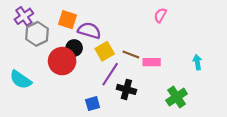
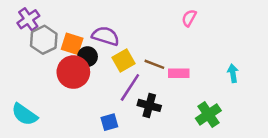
orange square: (68, 20) -> (72, 44), moved
cyan semicircle: (21, 80) -> (24, 114), moved

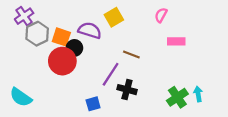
yellow square: (124, 60) -> (114, 17), moved
pink rectangle: (179, 73) -> (176, 41), moved
cyan arrow: (233, 73) -> (198, 94), moved

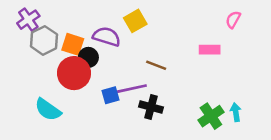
pink semicircle: (161, 15) -> (233, 20), moved
purple line: (111, 74) -> (131, 89), turned 45
cyan semicircle: (21, 97) -> (48, 110), moved
blue square: (93, 104) -> (111, 95), moved

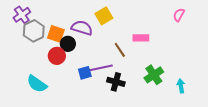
pink rectangle: (210, 50) -> (141, 38), moved
brown line: (156, 65) -> (120, 50), turned 35
red circle: (74, 73) -> (57, 56), size x0.7
green cross: (211, 116) -> (154, 75), moved

